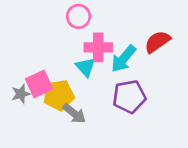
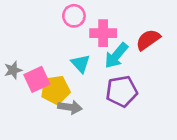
pink cross: (98, 47) -> (103, 33), moved
gray star: (21, 94) -> (13, 70), moved
gray arrow: (74, 114) -> (70, 107), turned -30

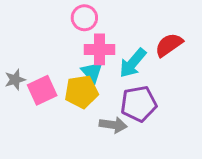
pink cross: (103, 33) -> (99, 49), moved
yellow pentagon: (55, 90) -> (81, 92), moved
gray arrow: (70, 107) -> (113, 125), moved

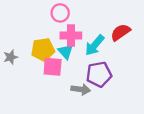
pink square: (42, 90) -> (53, 67), moved, turned 30
yellow pentagon: (81, 92) -> (43, 50), moved

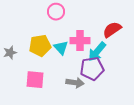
pink cross: (71, 36) -> (80, 41), moved
cyan arrow: (95, 45) -> (97, 52), moved
pink square: (53, 67) -> (35, 80), moved

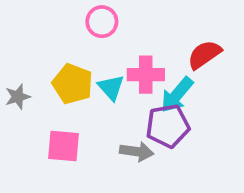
yellow pentagon: (40, 46) -> (73, 84), turned 30

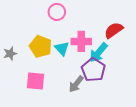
purple pentagon: (168, 126) -> (93, 70), turned -30
gray arrow: (137, 152) -> (76, 84), turned 120

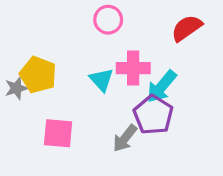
pink circle: (57, 12) -> (108, 20), moved
red semicircle: (114, 30) -> (187, 28), moved
yellow pentagon: (41, 46) -> (38, 75), moved

